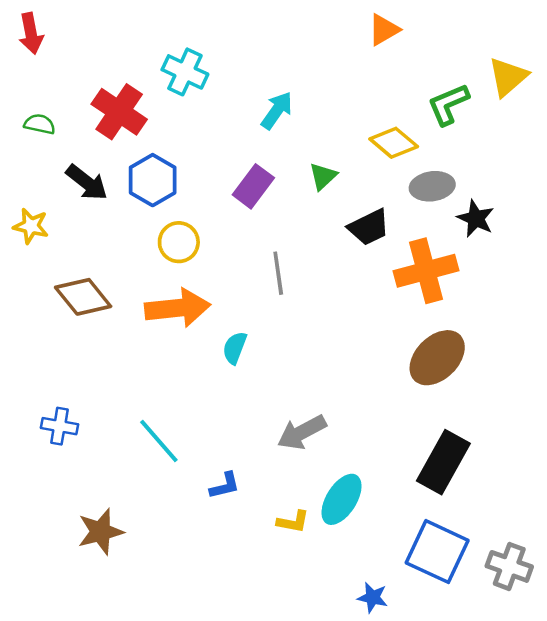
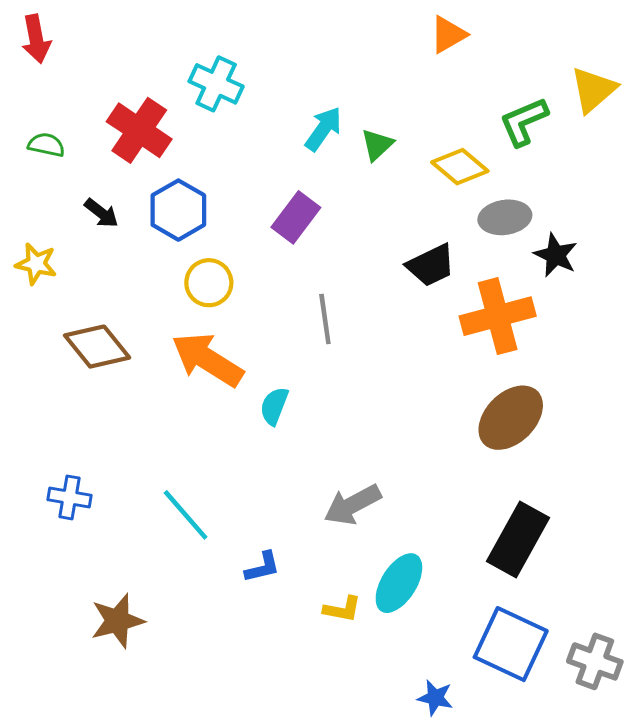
green triangle: (323, 176) -> (377, 145), moved
black arrow: (87, 183) -> (101, 213), size x0.7
orange arrow: (178, 308) -> (207, 360), turned -142

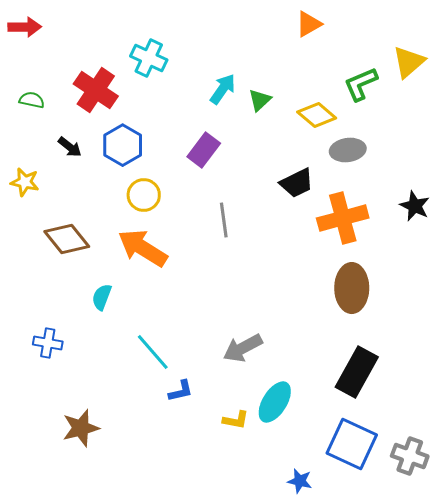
red arrow: (36, 39) -> (25, 27), turned -80
black star: (556, 255) -> (415, 206), moved
cyan semicircle: (274, 406) -> (102, 297), moved
brown ellipse: (511, 418) -> (352, 288), turned -45
cyan line: (186, 515) -> (153, 352), moved

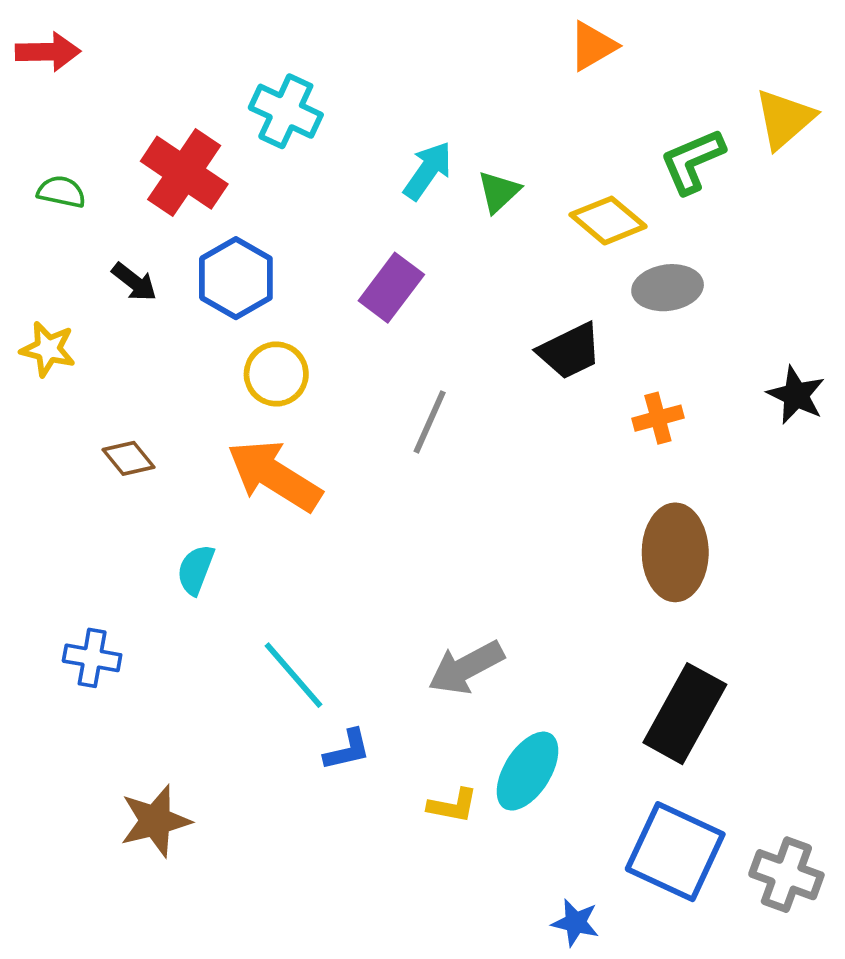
orange cross: (343, 218) -> (658, 418), size x0.5
gray line: (224, 220) -> (430, 422), turned 32
brown diamond: (67, 239) -> (129, 458), size x0.6

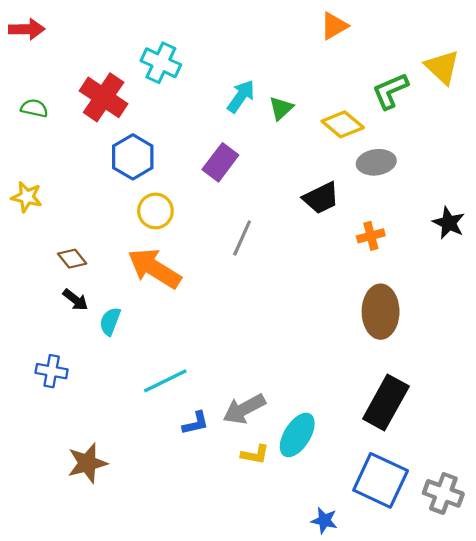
yellow triangle: (785, 119) -> (442, 67), turned -36
black arrow: (134, 282) -> (75, 300), moved
gray arrow: (466, 667) -> (244, 409), moved
cyan line: (293, 675) -> (165, 381), turned -75

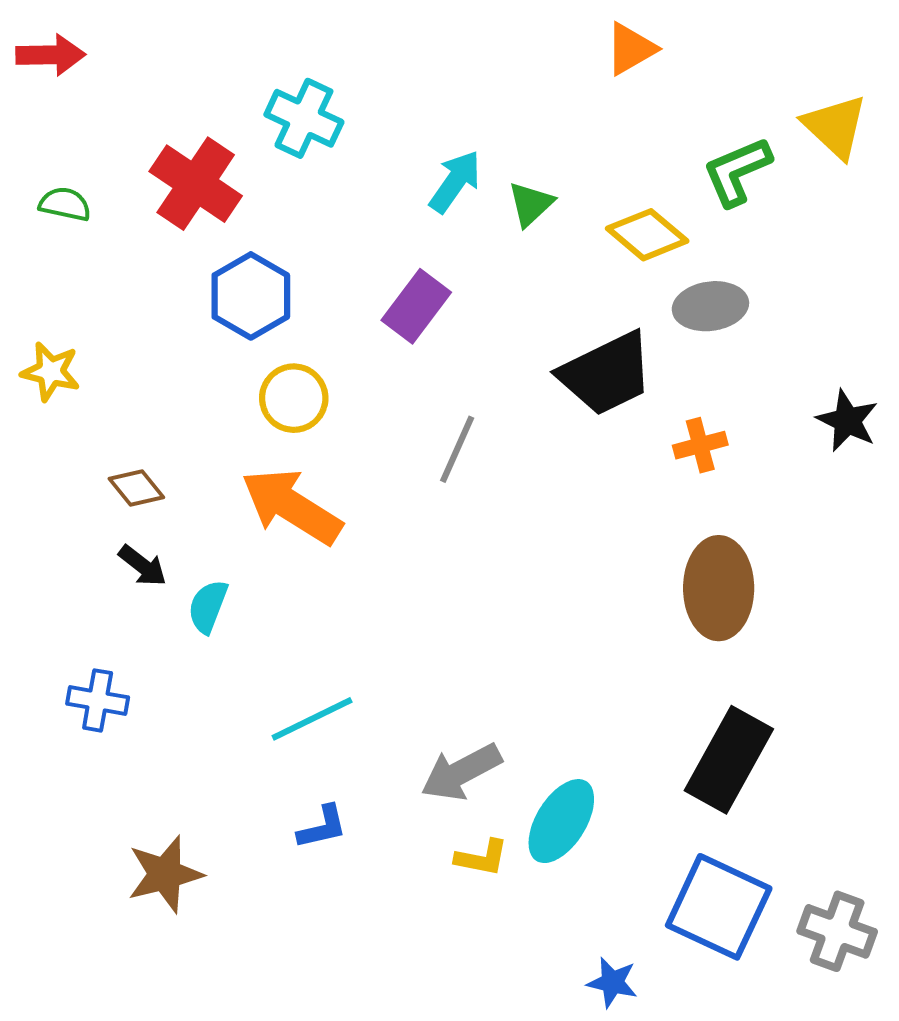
black trapezoid: (321, 198) -> (606, 374), size x1.4
blue L-shape: (196, 423) -> (322, 827), moved

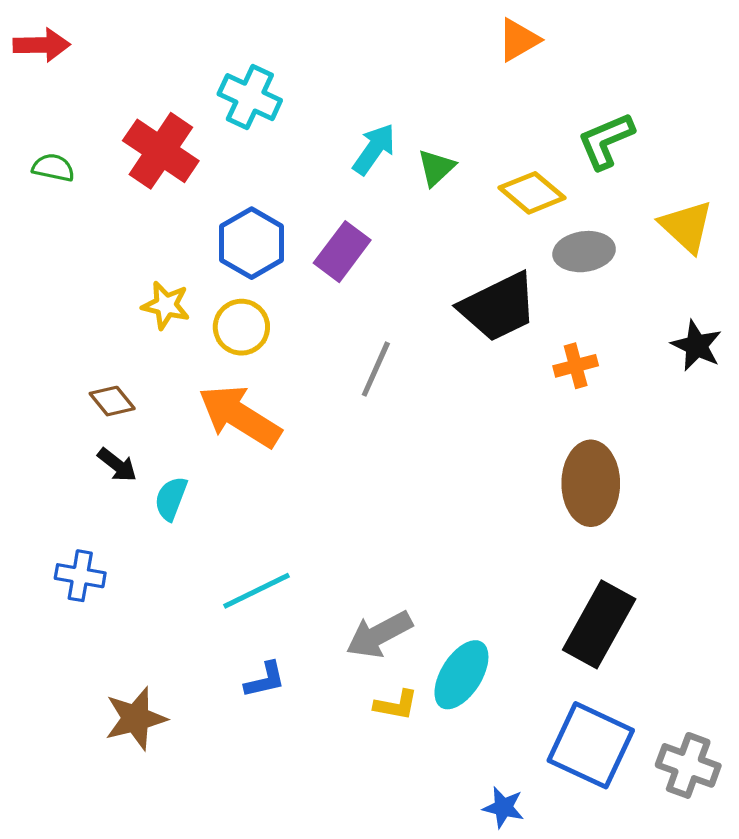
yellow triangle: (835, 126) -> (686, 226), moved
blue hexagon: (251, 296) -> (252, 243), moved
yellow star: (51, 372) -> (166, 305), moved

